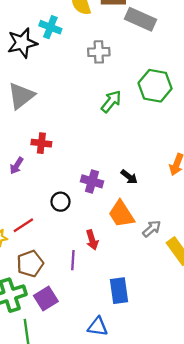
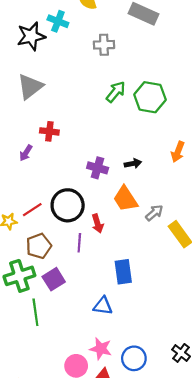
green hexagon: (155, 86) -> (150, 97), moved
black arrow: (129, 177) -> (133, 164), turned -49
black circle: (61, 202) -> (68, 205), moved, size x1.8

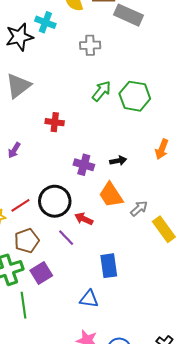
red cross: (49, 131) -> (55, 122), moved
red arrow: (98, 223) -> (84, 219), turned 132
purple line: (79, 243) -> (66, 238), turned -48

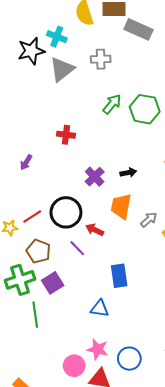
gray triangle: (18, 86) -> (62, 69), moved
purple cross: (84, 165) -> (95, 177), turned 30
orange trapezoid: (111, 195) -> (121, 206), turned 44
brown pentagon: (27, 241) -> (38, 251), turned -30

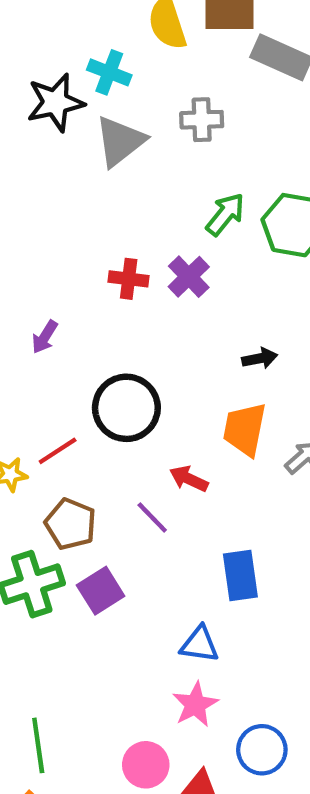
purple cross: (95, 177) -> (189, 277), moved
black circle: (66, 212) -> (126, 408), moved
green line: (35, 315) -> (38, 745), moved
pink star: (98, 349) -> (195, 705), moved, turned 30

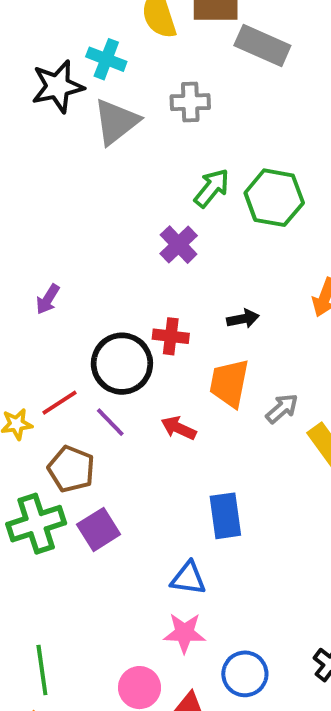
red cross: (129, 279) -> (171, 336), moved
purple line: (152, 518) -> (110, 422), moved
pink star: (195, 705) -> (184, 633), turned 30

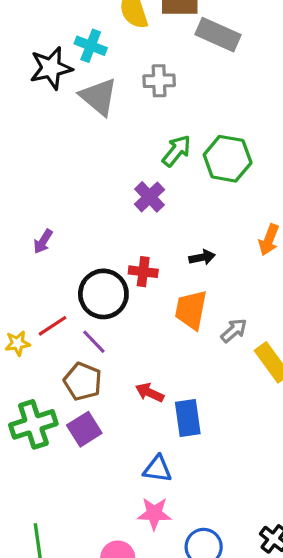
gray triangle: (116, 122) -> (99, 97), turned -42
red arrow: (179, 428) -> (150, 393), moved
brown pentagon: (71, 469) -> (83, 381), moved

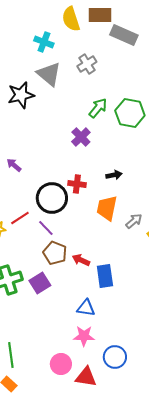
black star: (51, 68) -> (21, 95), moved
gray cross: (159, 81) -> (87, 64), turned -30
purple arrow: (43, 241) -> (14, 165), turned 98
brown pentagon: (83, 381) -> (55, 253), moved

